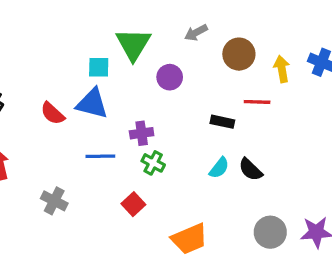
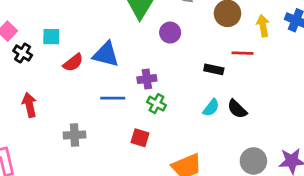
cyan square: (99, 67) -> (51, 37), moved
red semicircle: (53, 113) -> (73, 63), turned -80
gray cross: (54, 201) -> (74, 135), turned -30
red square: (133, 204) -> (140, 138), turned -30

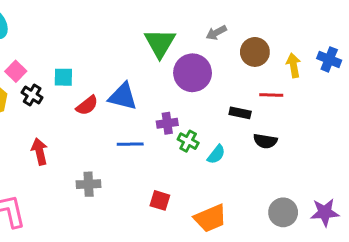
purple circle: (170, 33) -> (193, 73), size x1.6
green cross: (156, 104) -> (188, 141), moved
cyan semicircle: (211, 108) -> (216, 154), moved
black semicircle: (237, 109) -> (265, 141), moved, turned -35
red square: (140, 138) -> (160, 200), moved

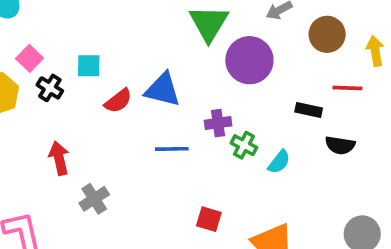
gray cross: (89, 184) -> (94, 199), moved, turned -30

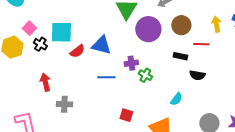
brown circle: (327, 34) -> (181, 25), moved
cyan square: (89, 66) -> (61, 32), size x1.6
cyan semicircle: (279, 162) -> (176, 99), moved
gray cross: (94, 199) -> (64, 104), turned 35

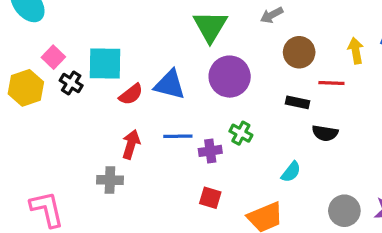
purple circle: (148, 29) -> (230, 77), moved
purple cross: (131, 63) -> (210, 151), moved
red arrow: (45, 82) -> (131, 144), moved, turned 30

